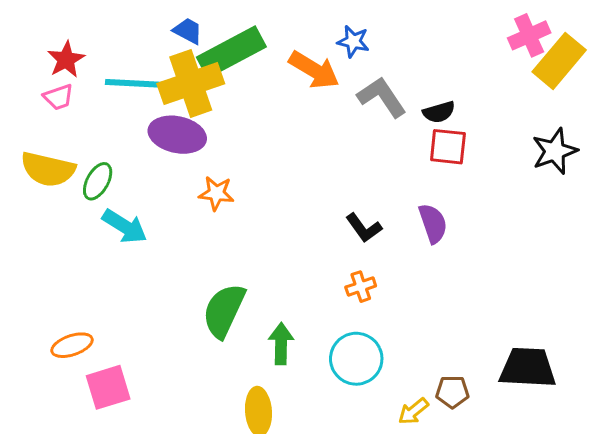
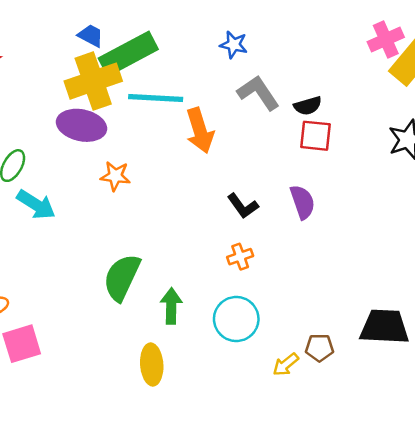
orange arrow: (314, 70) -> (200, 130), moved, turned 42
cyan line: (137, 84) -> (156, 98), moved

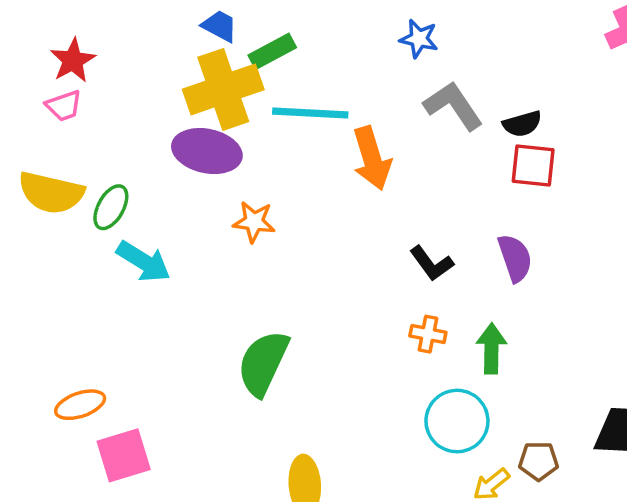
green rectangle: (128, 54) -> (272, 51), size x0.6
orange cross: (240, 257) -> (428, 334), turned 30
green arrow: (171, 306) -> (491, 349), moved
cyan circle: (236, 319) -> (457, 421), moved

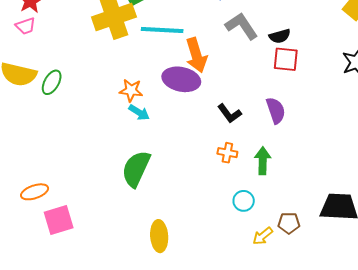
purple ellipse: (207, 151) -> (181, 79), moved
cyan arrow: (143, 262) -> (139, 112), moved, size x0.7
cyan circle: (457, 421) -> (244, 201), size x0.6

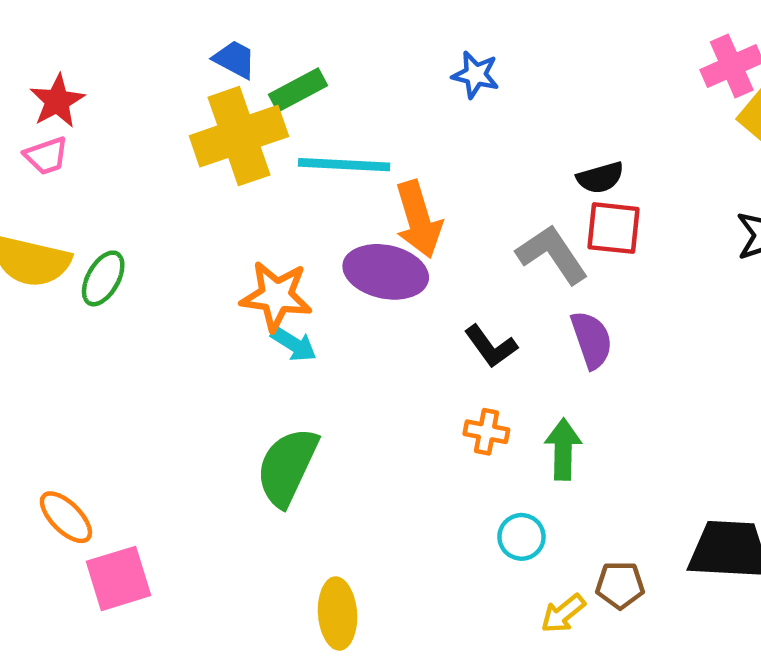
gray L-shape: (242, 26) -> (552, 254), moved
orange star: (131, 90) -> (276, 296), size x1.4
orange ellipse: (35, 192) -> (66, 517), turned 64

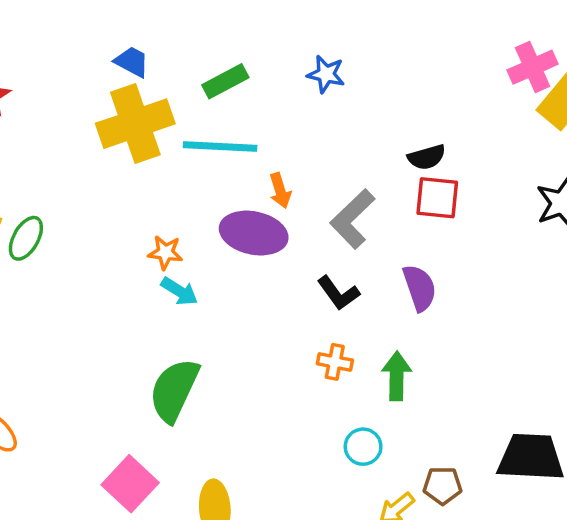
green rectangle: (298, 90) -> (225, 81), moved
orange arrow: (419, 219) -> (280, 191), size x0.6
gray L-shape: (552, 254) -> (352, 219), moved, turned -100
orange star: (276, 296) -> (165, 252), size x0.6
pink square: (118, 578) -> (130, 484), moved, turned -30

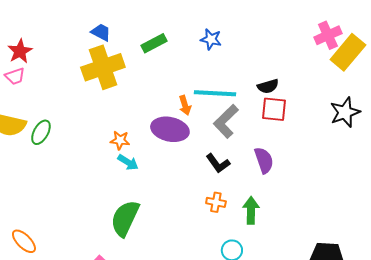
cyan line: (220, 147) -> (215, 93), moved

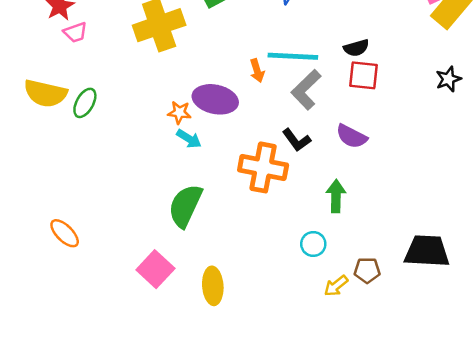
pink trapezoid: (15, 76) -> (75, 32), moved
black star: (345, 112) -> (448, 79), size x0.7
purple ellipse: (170, 129) -> (215, 99), moved
purple semicircle: (264, 160) -> (352, 136), turned 136
orange cross: (216, 202) -> (263, 167), moved, size x2.0

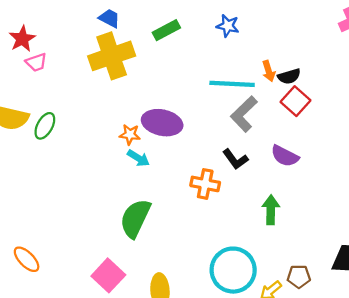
orange arrow: (257, 71) -> (269, 71), moved
red square: (363, 75) -> (296, 101), turned 36
orange cross: (263, 167) -> (205, 184), size x0.7
orange ellipse: (65, 233) -> (27, 259), moved
cyan circle: (313, 244) -> (233, 270), moved, size x2.0

